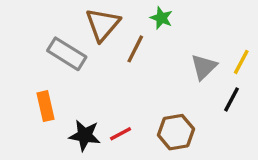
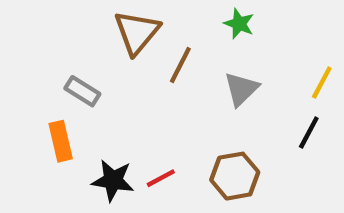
green star: (161, 18) -> (239, 24), moved
gray rectangle: (67, 54) -> (82, 91), moved, size x0.7
gray triangle: (204, 67) -> (241, 89), moved

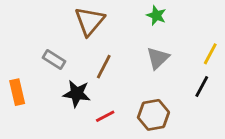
brown line: (180, 65) -> (104, 67), moved
orange rectangle: (61, 141) -> (17, 92), moved
black star: (113, 180) -> (77, 94), moved

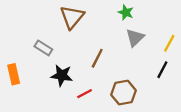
gray triangle: (158, 58) -> (135, 38), moved
brown line: (104, 67) -> (97, 58), moved

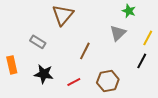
green star: (126, 12) -> (129, 11), moved
black star: (62, 75) -> (44, 74), moved

